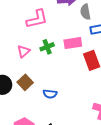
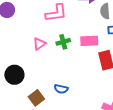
brown square: (25, 82) -> (36, 98), moved

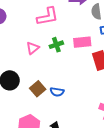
brown square: (36, 98) -> (38, 89), moved

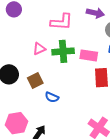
green cross: (56, 45) -> (63, 51), size x1.5
brown square: (38, 89) -> (35, 81), moved

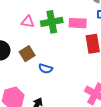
pink triangle: (39, 49) -> (28, 22), turned 40

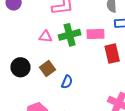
blue semicircle: (46, 69) -> (67, 82), turned -80

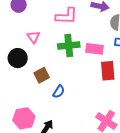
pink triangle: (46, 37) -> (34, 37), moved, turned 40
black circle: (20, 67) -> (18, 58), moved

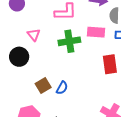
pink rectangle: (94, 49) -> (96, 32), moved
brown square: (42, 75) -> (43, 86), moved

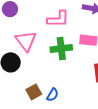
pink triangle: (34, 35) -> (26, 41), size x1.6

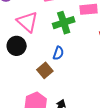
blue semicircle: (53, 95) -> (58, 53), moved

